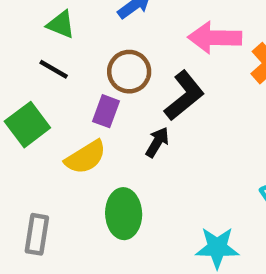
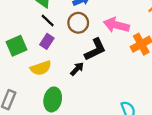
black line: (54, 69) -> (48, 21), moved
brown circle: (129, 72) -> (78, 23), moved
purple rectangle: (106, 111) -> (47, 41), moved

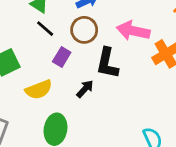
purple rectangle: (47, 41) -> (62, 57), moved
black L-shape: (95, 49) -> (107, 63), turned 130

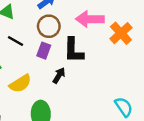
black line: (45, 29) -> (15, 41), moved
purple rectangle: (62, 57) -> (44, 51), moved

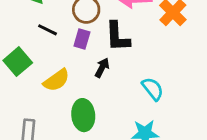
cyan semicircle: (124, 107) -> (153, 89), moved

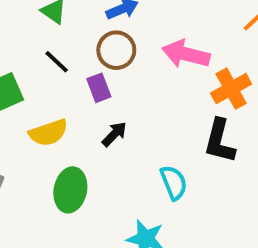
black L-shape: (118, 37) -> (220, 141), moved
purple rectangle: (82, 39) -> (99, 88), turned -54

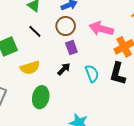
purple rectangle: (99, 88) -> (71, 48), moved
cyan semicircle: (174, 183) -> (92, 74), moved

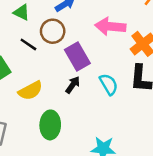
brown circle: (66, 26) -> (53, 31), moved
purple rectangle: (71, 48) -> (77, 56), size x1.5

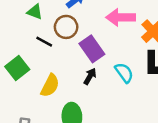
yellow semicircle: (30, 91) -> (50, 86), turned -30

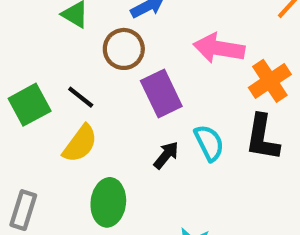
black line: (44, 42) -> (81, 97), moved
black arrow: (90, 76) -> (166, 155), moved

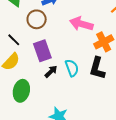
purple rectangle: (161, 93) -> (42, 51), moved

